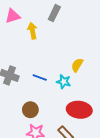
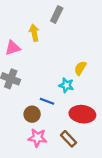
pink triangle: (13, 16) -> (13, 48), moved
blue line: (40, 77) -> (47, 101), moved

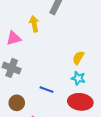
cyan star: (66, 85) -> (78, 78), moved
brown circle: (32, 114) -> (17, 103), moved

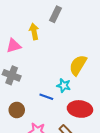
yellow semicircle: (78, 58) -> (78, 65), size x1.5
cyan star: (78, 78) -> (64, 86), moved

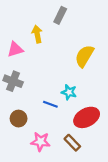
yellow semicircle: (78, 65) -> (84, 56), moved
red ellipse: (80, 109) -> (87, 117), turned -35

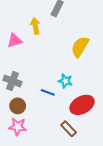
gray cross: (13, 81) -> (12, 81), moved
pink star: (40, 142) -> (18, 127), moved

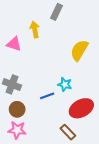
pink triangle: (15, 40) -> (14, 44), turned 35
blue line: (48, 92) -> (47, 96), turned -40

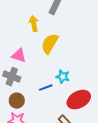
pink triangle: (14, 44) -> (19, 56), moved
yellow semicircle: (79, 50) -> (50, 44), moved

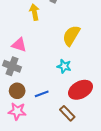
yellow semicircle: (50, 44) -> (71, 36), moved
blue line: (46, 88) -> (42, 94), moved

